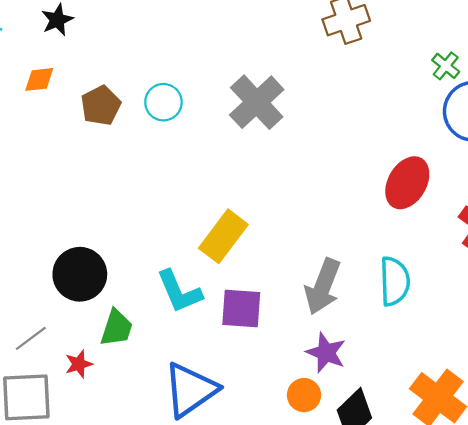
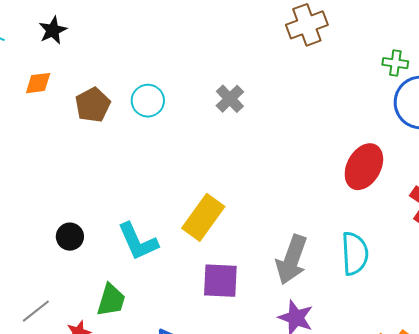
green cross: (446, 66) -> (395, 63), turned -30
gray cross: (257, 102) -> (230, 99), size x0.6
black circle: (80, 274) -> (70, 237), moved, size x0.6
cyan L-shape: (179, 292) -> (138, 241), moved

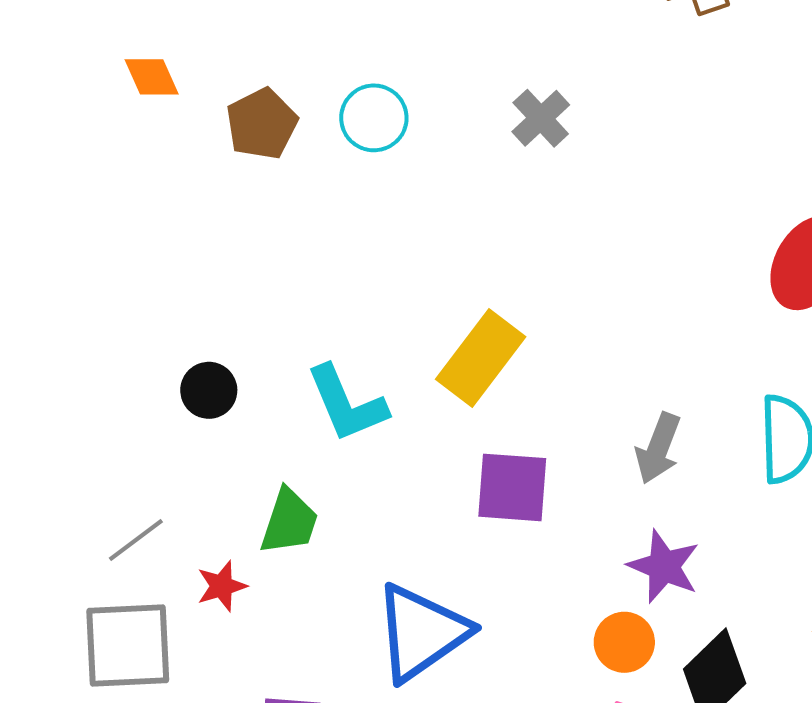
orange diamond: (38, 83) -> (152, 77), turned 72
gray arrow: (292, 260) -> (658, 448), size x0.7

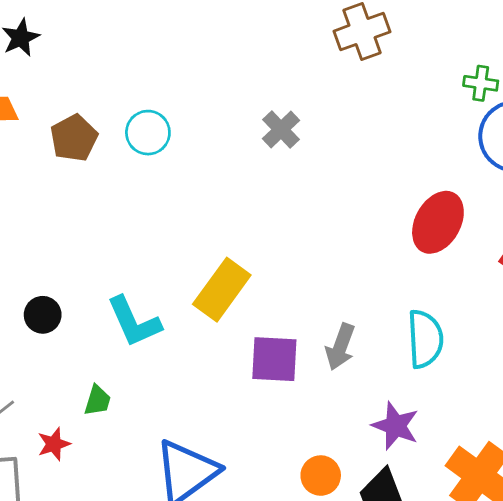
gray cross: (541, 118) -> (281, 130), moved
purple square: (512, 487) -> (274, 359), moved
green trapezoid: (289, 522) -> (98, 400), size x0.7
purple star: (664, 566) -> (395, 426), moved

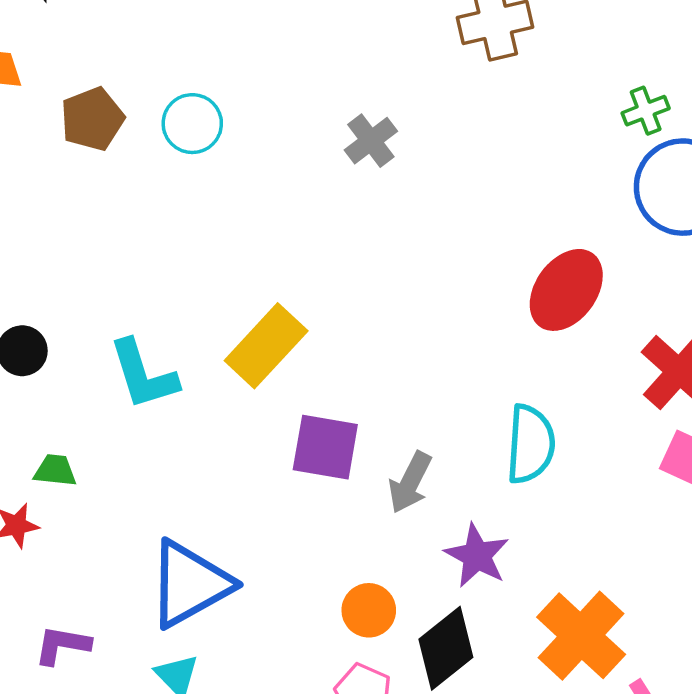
green cross: (481, 83) -> (646, 111), turned -36
gray arrow: (340, 347) -> (410, 482), moved
green trapezoid: (98, 400) -> (55, 470), moved, turned -108

